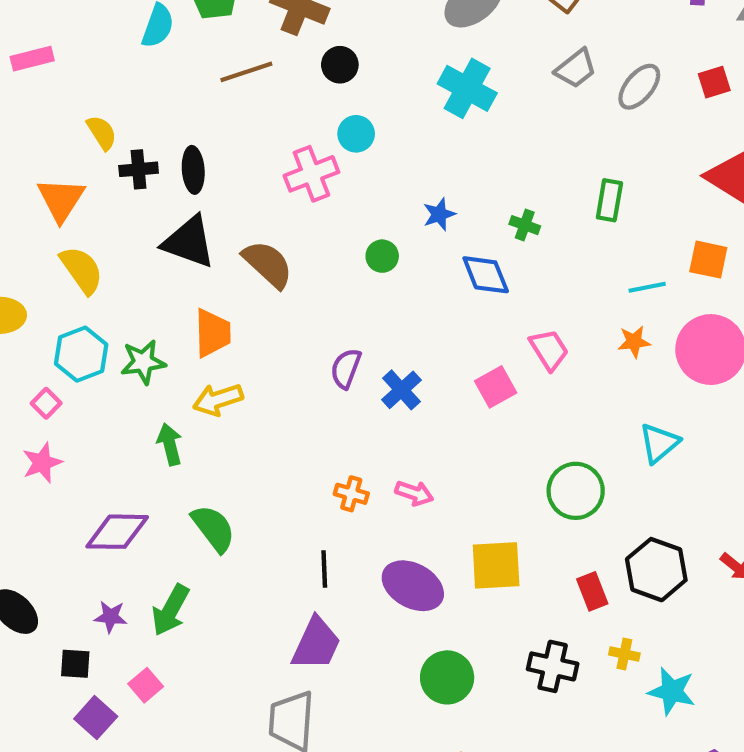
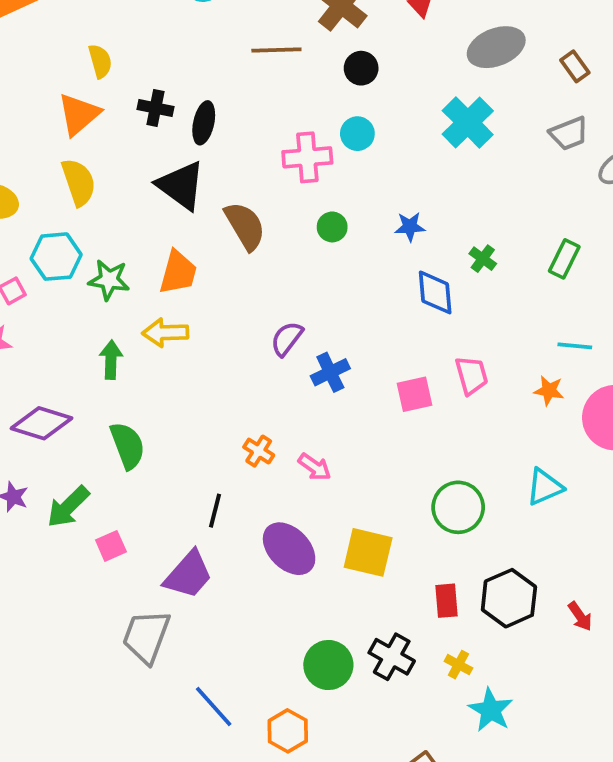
yellow semicircle: (102, 133) -> (100, 61), moved
green circle: (382, 256) -> (332, 227), moved
green circle: (447, 677) -> (328, 665), moved
pink square: (146, 685) -> (111, 546), moved

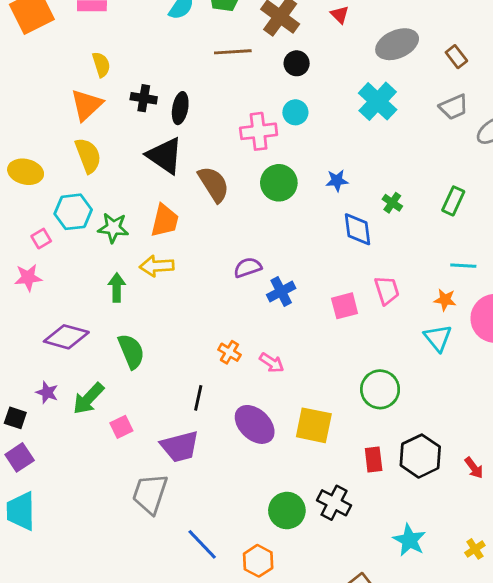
green circle: (332, 227) -> (279, 183), size x1.6
purple semicircle: (287, 339) -> (248, 267), turned 36
cyan triangle: (545, 487) -> (438, 338), moved, turned -44
purple trapezoid: (188, 575) -> (180, 446), turned 36
yellow cross: (458, 665) -> (475, 549), moved, turned 30

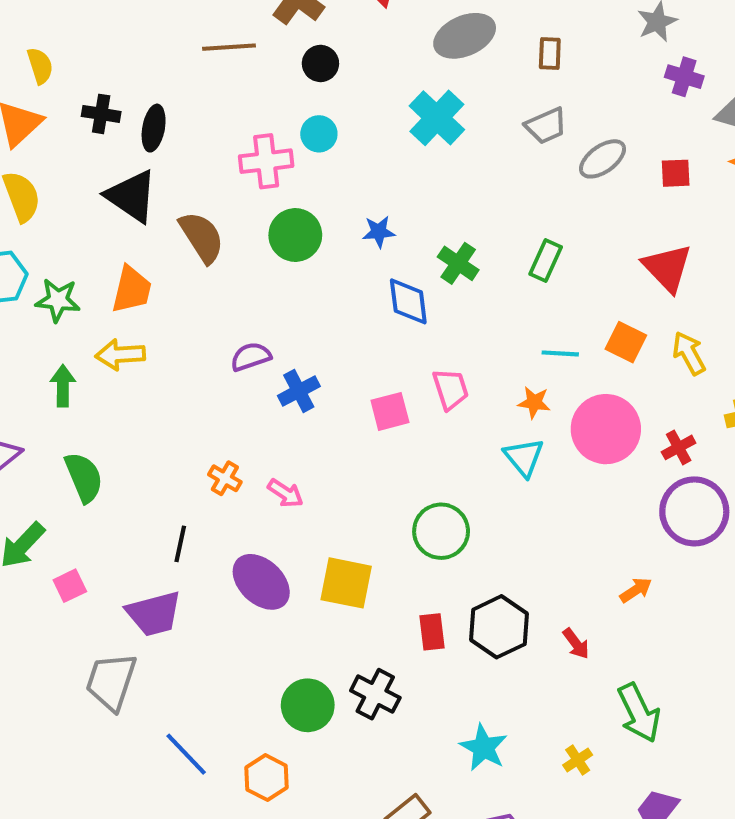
brown rectangle: (456, 57) -> (550, 54), turned 40
green cross: (392, 203) -> (458, 263), size x1.4

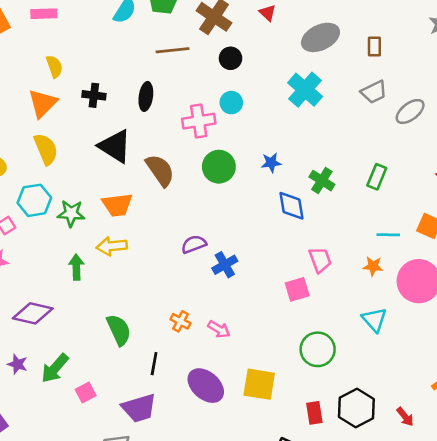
black ellipse: (154, 128) -> (146, 96), moved
orange trapezoid: (132, 290) -> (117, 205), turned 72
pink square: (390, 411) -> (297, 289), moved
cyan triangle: (524, 457) -> (374, 320), moved
green semicircle: (84, 477) -> (119, 330), moved

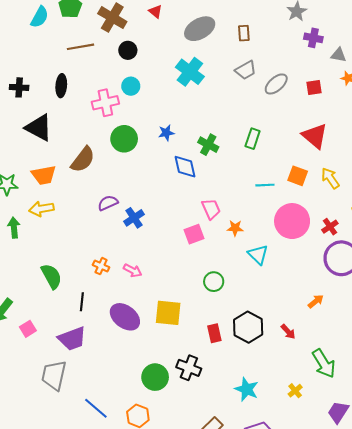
brown semicircle: (160, 170) -> (83, 160), moved, turned 76
orange star: (373, 266) -> (235, 228), moved
green circle: (318, 349) -> (214, 282), size x0.7

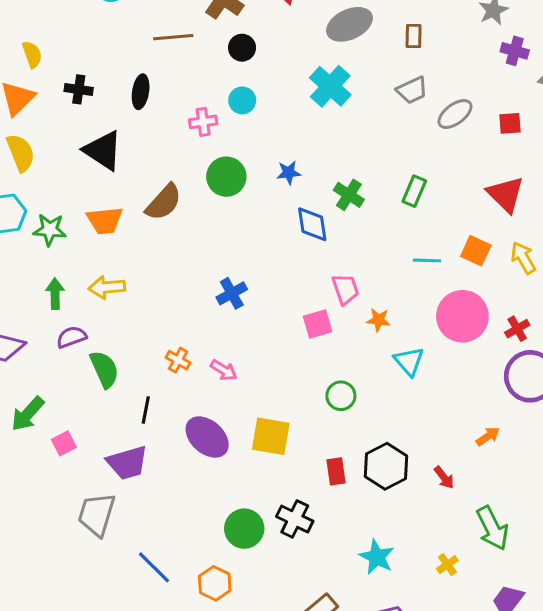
pink cross: (105, 103) -> (203, 122), size x0.7
purple semicircle: (108, 203) -> (71, 337), moved
yellow arrow: (41, 209) -> (107, 287), moved

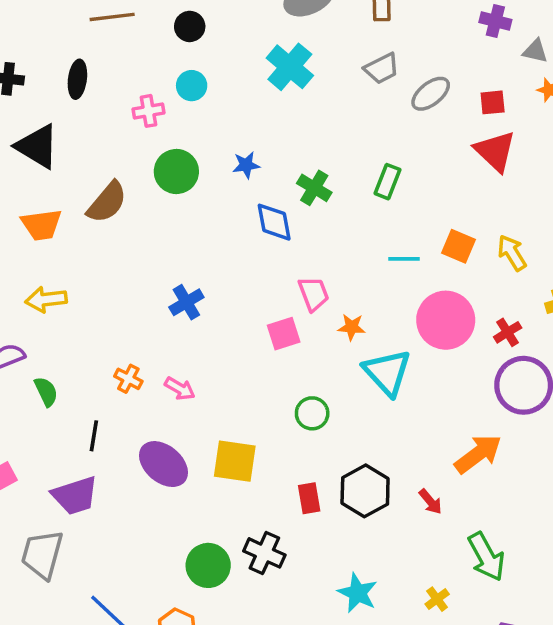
red triangle: (505, 194) -> (495, 151), moved
cyan triangle: (409, 361) -> (387, 372), size x1.4
green semicircle: (104, 369) -> (46, 392), size x0.7
orange arrow: (488, 436) -> (478, 454), size x1.8

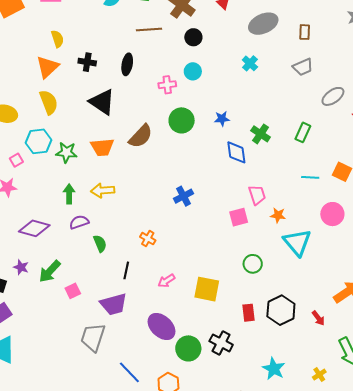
cyan cross: (290, 67) -> (250, 63), size x0.6
gray ellipse: (431, 94) -> (333, 96), moved
pink circle: (446, 320) -> (332, 214), size x0.7
pink arrow: (180, 389) -> (166, 281), moved, turned 114
purple ellipse: (163, 464) -> (162, 326), moved

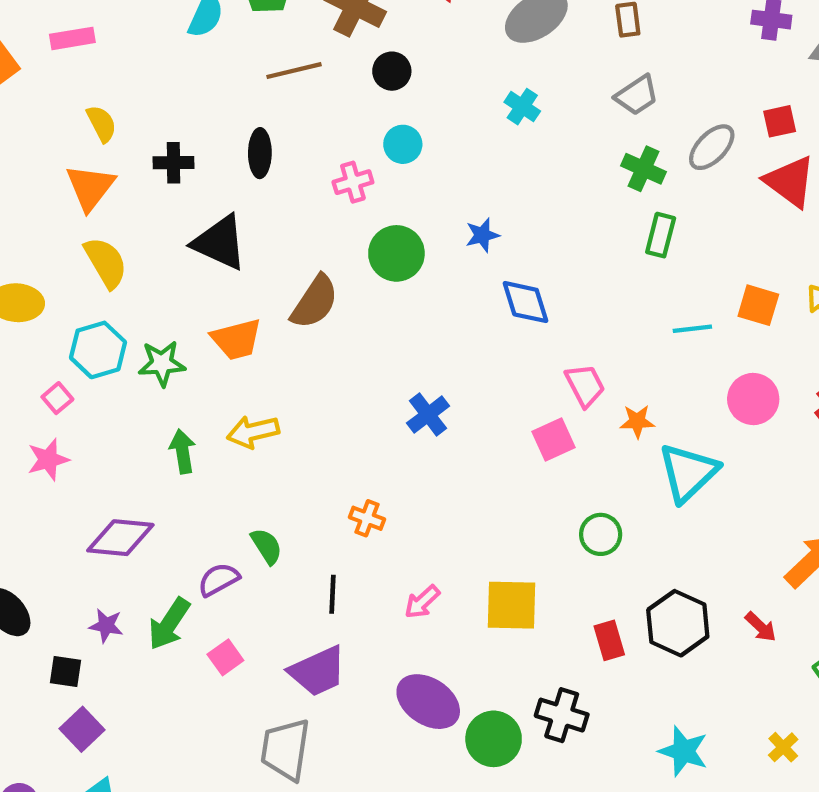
green cross: (261, 134) -> (643, 169), moved
purple semicircle: (79, 222) -> (219, 580), moved
cyan triangle: (297, 242) -> (688, 473), turned 36

